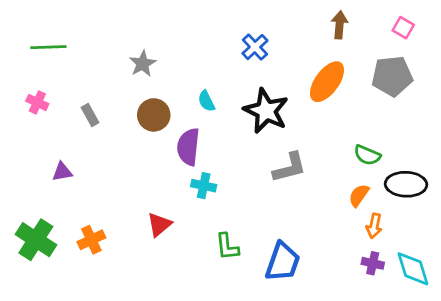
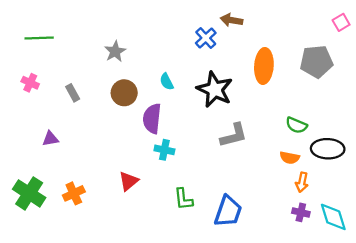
brown arrow: (339, 25) -> (231, 20), moved, turned -85
pink square: (403, 28) -> (341, 22), moved, turned 30
orange ellipse: (327, 82) -> (264, 66), turned -32
orange semicircle: (359, 195) -> (290, 158), turned -114

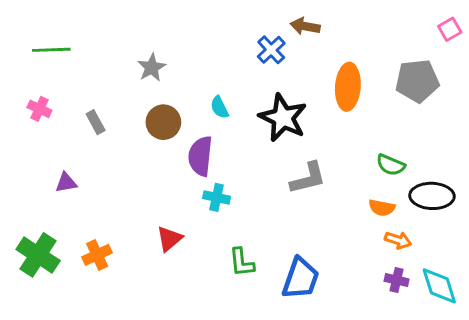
orange arrow: (302, 182) -> (398, 240), turned -84

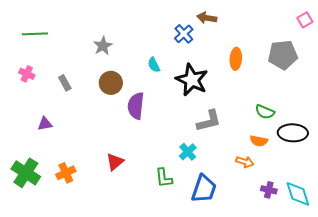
orange ellipse: (348, 87) -> (236, 59), size x0.7
cyan semicircle: (219, 107) -> (154, 65), moved
cyan cross: (217, 197) -> (188, 152), moved, turned 36
orange arrow: (398, 240) -> (245, 162), moved

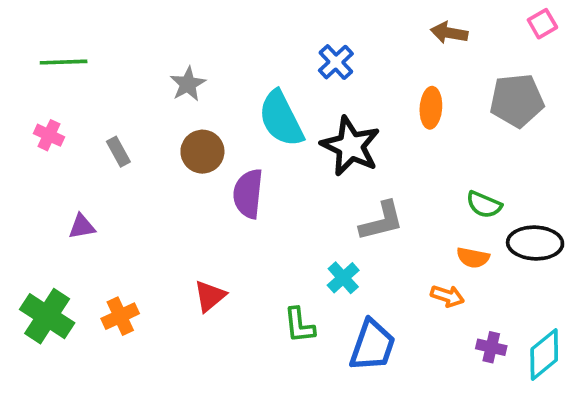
brown arrow: (207, 18) -> (449, 33), moved
pink square: (305, 20) -> (542, 24), moved
cyan semicircle: (154, 65) -> (281, 119), size x2.0
cyan diamond: (298, 194) -> (544, 354), turned 68

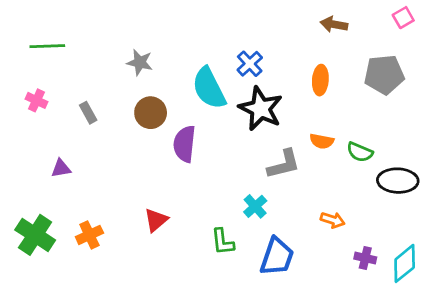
blue cross: (336, 62) -> (250, 64), moved
gray star: (188, 84) -> (140, 62), turned -30
orange semicircle: (473, 258) -> (322, 141), moved

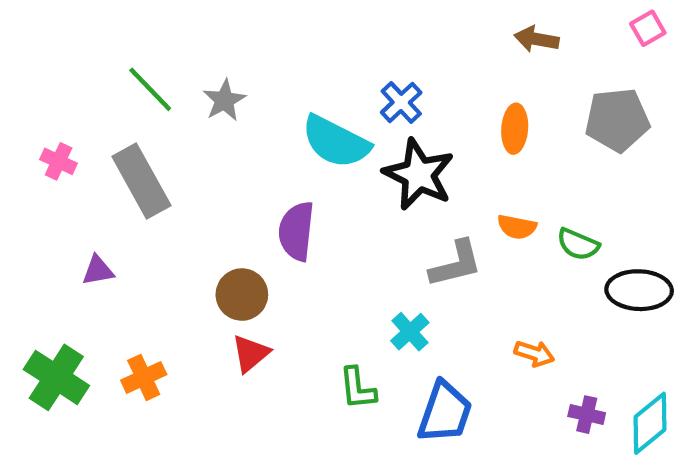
green line: (47, 46) -> (150, 89), moved, turned 48
gray star: (140, 62) -> (224, 100), turned 30
cyan semicircle: (209, 88) -> (336, 142), turned -36
gray rectangle: (88, 113) -> (141, 181), size x2.0
brown circle: (151, 113) -> (242, 295), moved

